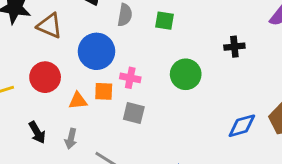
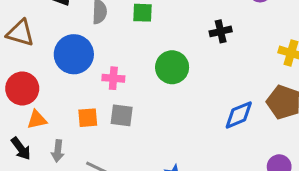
orange square: (104, 91) -> (88, 118), moved
orange triangle: (78, 101) -> (37, 120), moved

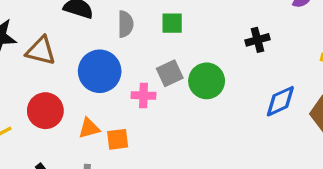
gray square: (122, 115) -> (170, 73), moved, turned -30
blue diamond: (239, 115) -> (280, 101), moved
orange triangle: (37, 120) -> (89, 128), moved

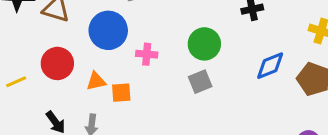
gray square: (170, 73) -> (200, 82), moved

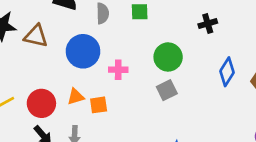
red circle: (57, 63) -> (41, 103), moved
blue diamond: (270, 66) -> (227, 72), turned -32

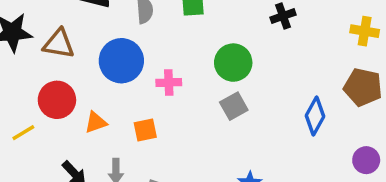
blue diamond: (227, 72) -> (315, 116), moved
orange triangle: (76, 97) -> (96, 122), moved
red circle: (41, 103) -> (57, 100), moved

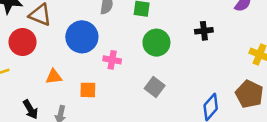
green circle: (233, 63) -> (156, 43), moved
red circle: (57, 100) -> (23, 42), moved
gray square: (234, 106) -> (155, 87), turned -36

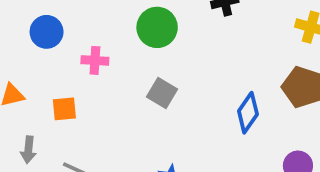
blue circle: (82, 37) -> (47, 32), size x0.7

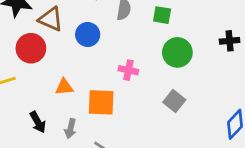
blue circle: (47, 32) -> (88, 35), moved
orange square: (64, 109) -> (101, 102), size x1.5

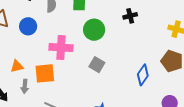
pink cross: (128, 70) -> (61, 47), size x1.6
gray arrow: (70, 129) -> (25, 86), moved

